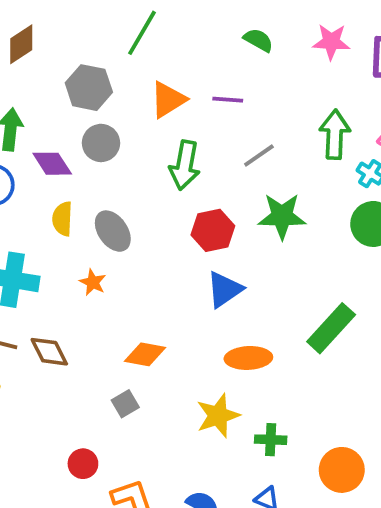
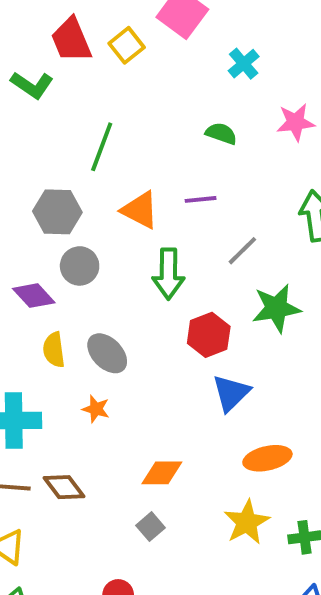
orange triangle: (168, 100) -> (140, 210), turned -51

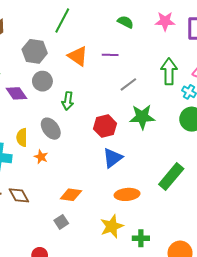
green arrow: (169, 274) -> (68, 101), moved, size x0.7
yellow semicircle: (54, 350) -> (22, 137), moved

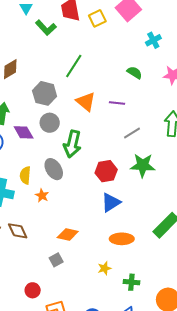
green arrow: (68, 101) -> (72, 144), size x1.5
yellow star: (112, 226) -> (104, 268), size x0.6

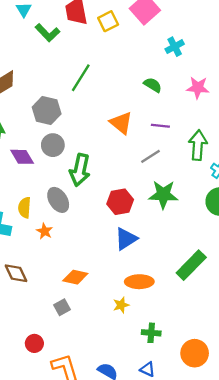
orange triangle: (86, 102) -> (121, 123), moved
purple line: (117, 103) -> (160, 126), moved
yellow star: (104, 268) -> (121, 305), moved

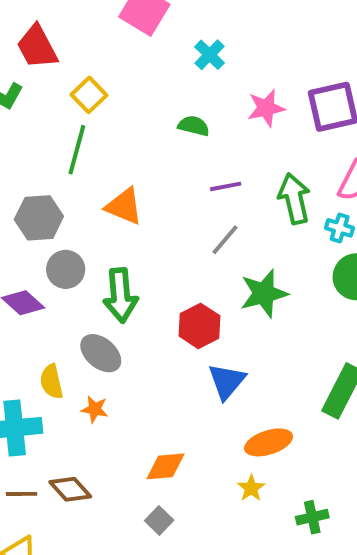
yellow square: (108, 21) -> (89, 95), moved
orange triangle: (121, 123) -> (124, 206), moved

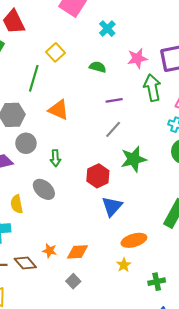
yellow square: (89, 95) -> (55, 52), moved
green arrow: (294, 199) -> (152, 88), moved
green arrow: (120, 295) -> (55, 158), size x0.6
orange star: (95, 409) -> (50, 251), moved

